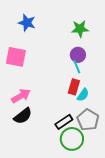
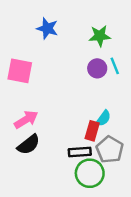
blue star: (27, 23) -> (47, 28), moved
cyan line: (77, 67) -> (115, 66), moved
red rectangle: (74, 87) -> (92, 131), moved
black rectangle: (64, 122) -> (80, 152), turned 30

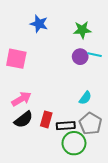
cyan line: (115, 66) -> (95, 55), turned -56
red rectangle: (92, 131) -> (46, 119), moved

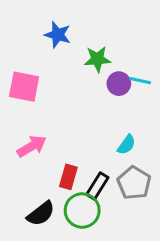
green star: (82, 30) -> (97, 59), moved
black semicircle: (24, 119) -> (41, 214), moved
black rectangle: (66, 126) -> (97, 186), turned -54
green circle: (74, 143) -> (82, 211), moved

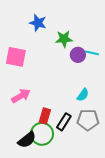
gray pentagon: (134, 183) -> (88, 120), turned -30
green circle: (82, 211) -> (42, 134), moved

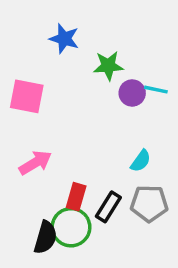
black semicircle: (27, 140) -> (46, 237), turned -36

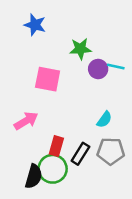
blue star: (64, 39) -> (35, 25), moved
pink square: (27, 96) -> (48, 79), moved

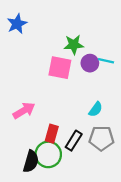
blue star: (35, 25) -> (17, 24), moved, turned 30
pink square: (48, 79) -> (60, 68), moved

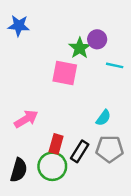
blue star: (17, 24) -> (19, 26), turned 30
green star: (74, 45) -> (80, 48), turned -30
purple circle: (90, 63) -> (97, 39), moved
black semicircle: (31, 161) -> (19, 170), moved

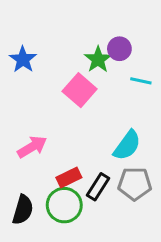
blue star: (19, 26) -> (23, 59), moved, turned 30
pink square: (65, 73) -> (80, 90), turned 30
cyan semicircle: (103, 118) -> (127, 145), size x1.5
red rectangle: (56, 144) -> (69, 178), turned 48

